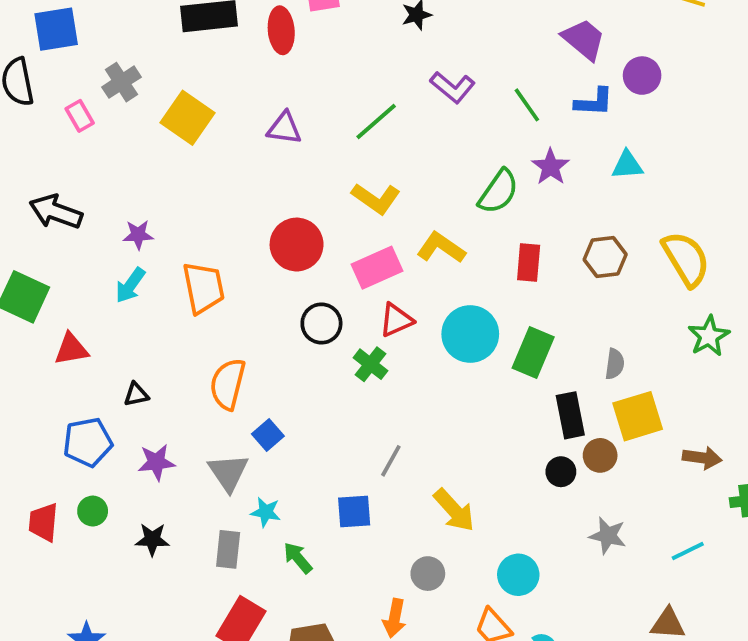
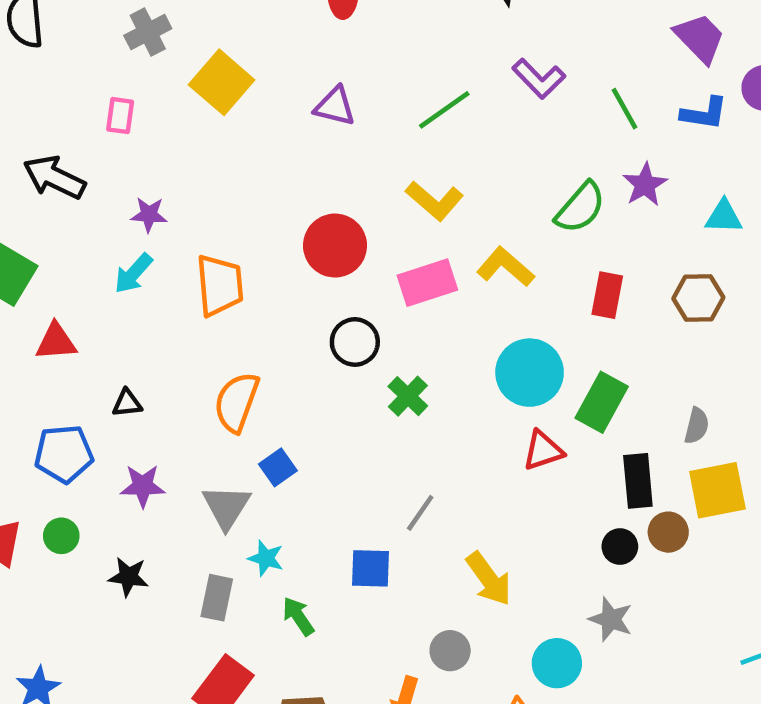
pink rectangle: (80, 116) -> (120, 116), moved, turned 32
cyan triangle: (627, 165) -> (724, 217), moved
red triangle: (396, 320) -> (543, 451), moved
gray star: (608, 536) -> (611, 619), moved

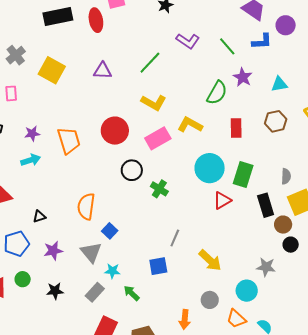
cyan arrow: (133, 273) -> (31, 160), turned -138
orange trapezoid: (220, 285) -> (69, 140), moved
black circle: (620, 547) -> (291, 245), moved
gray rectangle: (217, 598) -> (95, 292), turned 42
gray circle: (450, 651) -> (210, 300), moved

